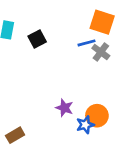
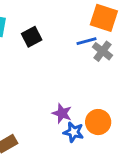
blue star: (85, 125) -> (74, 132), moved, turned 30

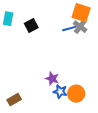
gray cross: (102, 51) -> (80, 27), moved
orange circle: (98, 122) -> (76, 94), moved

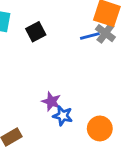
purple star: (52, 79) -> (51, 101), moved
blue star: (60, 92) -> (63, 116), moved

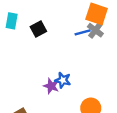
blue star: (63, 116) -> (63, 80), moved

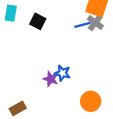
black square: (38, 29) -> (38, 21), turned -35

